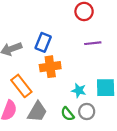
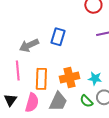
orange cross: (50, 67) -> (70, 77), moved
orange rectangle: (21, 86) -> (41, 79), turned 45

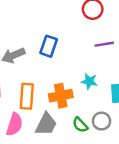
cyan star: (95, 78) -> (89, 81), moved

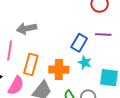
blue rectangle: (49, 46) -> (79, 43), moved

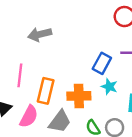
gray arrow: (27, 28) -> (40, 34), moved

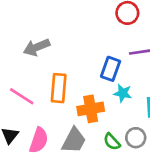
pink line: (20, 75) -> (22, 96), turned -55
orange rectangle: (46, 91) -> (59, 88), moved

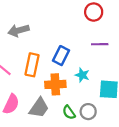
blue rectangle: (111, 69) -> (61, 56), moved

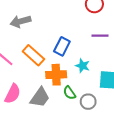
orange rectangle: (32, 65) -> (33, 55), turned -60
green semicircle: (69, 112) -> (69, 93), moved

